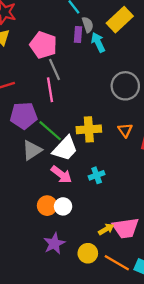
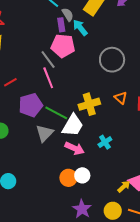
pink pentagon: (43, 45) -> (63, 46), moved

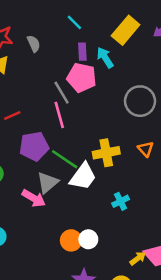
gray semicircle: (68, 15) -> (34, 44), moved
pink arrow: (75, 148) -> (34, 198), moved

